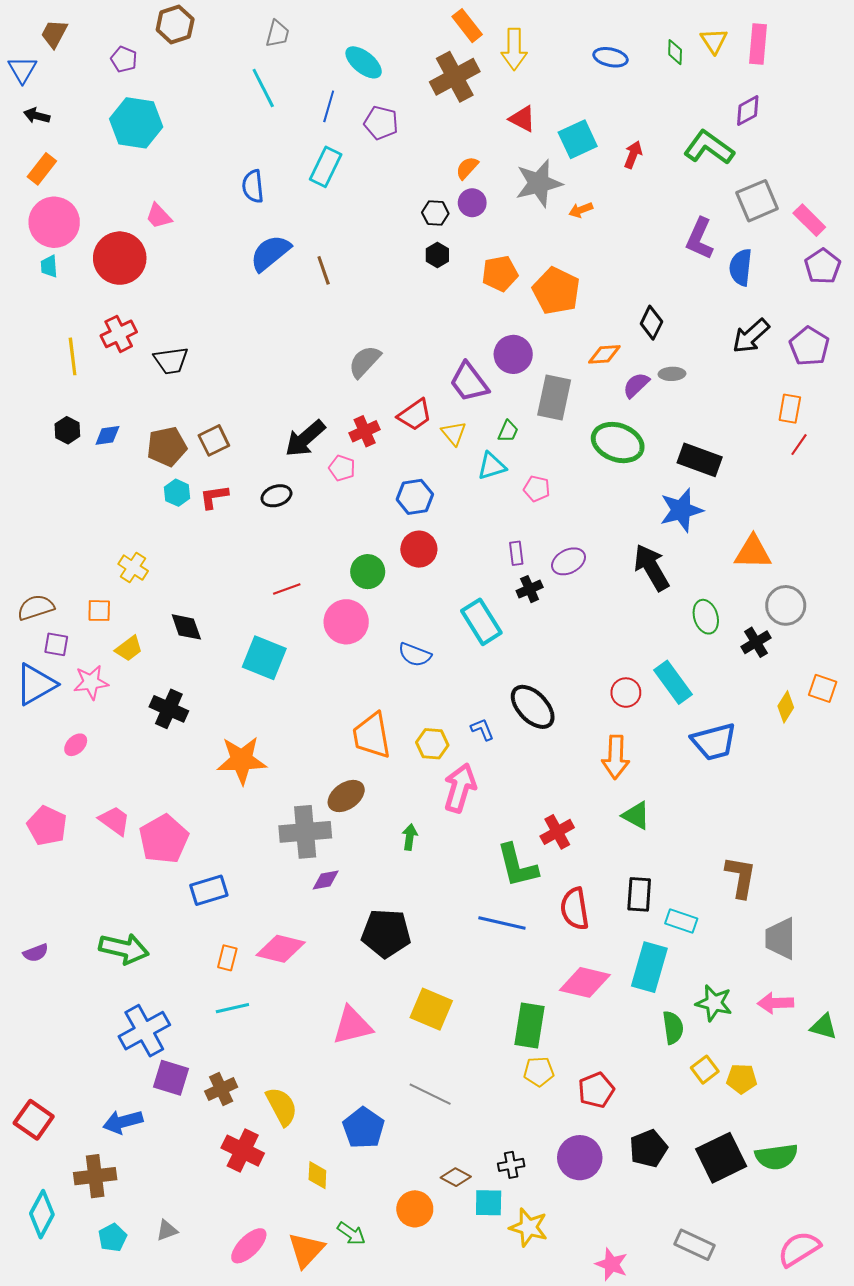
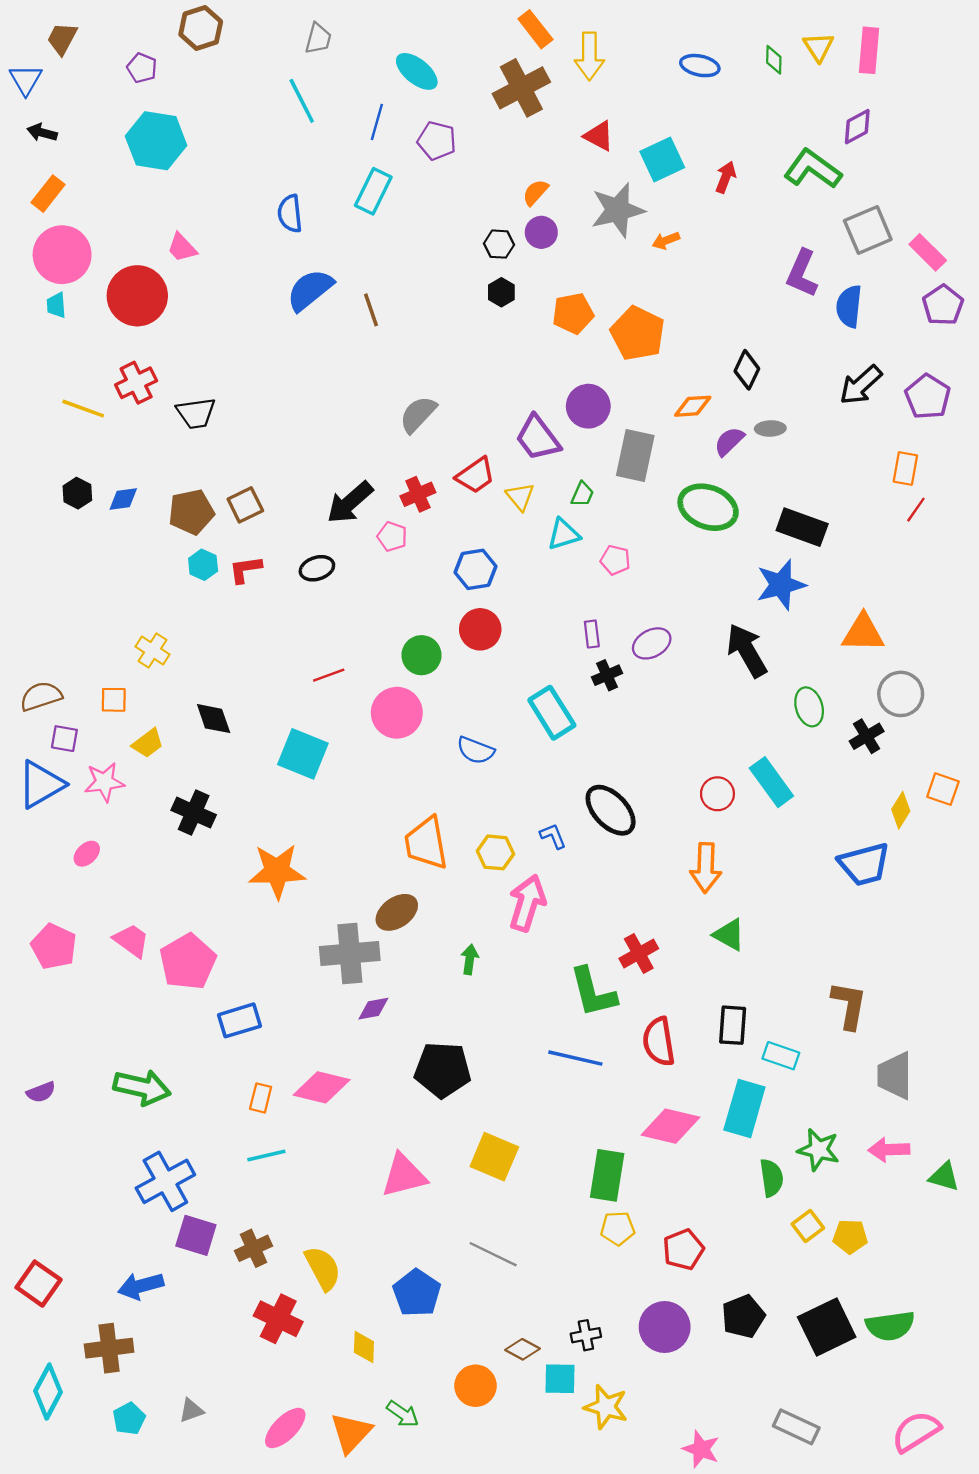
yellow line: (73, 356) -> (83, 409), turned -63
blue trapezoid: (714, 742) -> (864, 864), moved

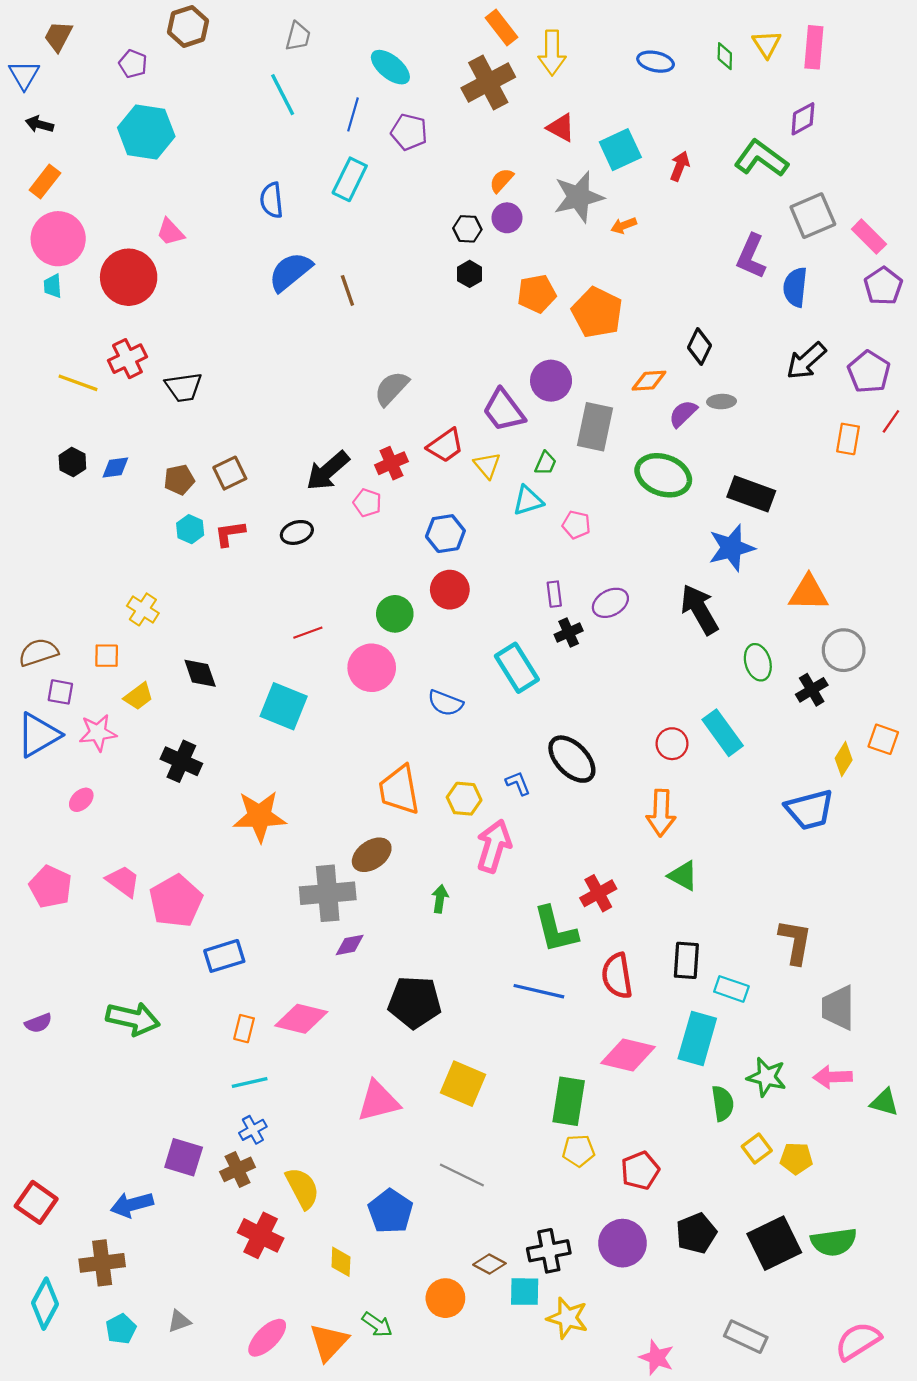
red line: (916, 510) -> (891, 421), moved
brown pentagon: (191, 512) -> (179, 480), size x0.7
blue cross: (165, 1181) -> (253, 1130), moved, size x0.5
black cross: (586, 1335) -> (549, 1251), size x1.5

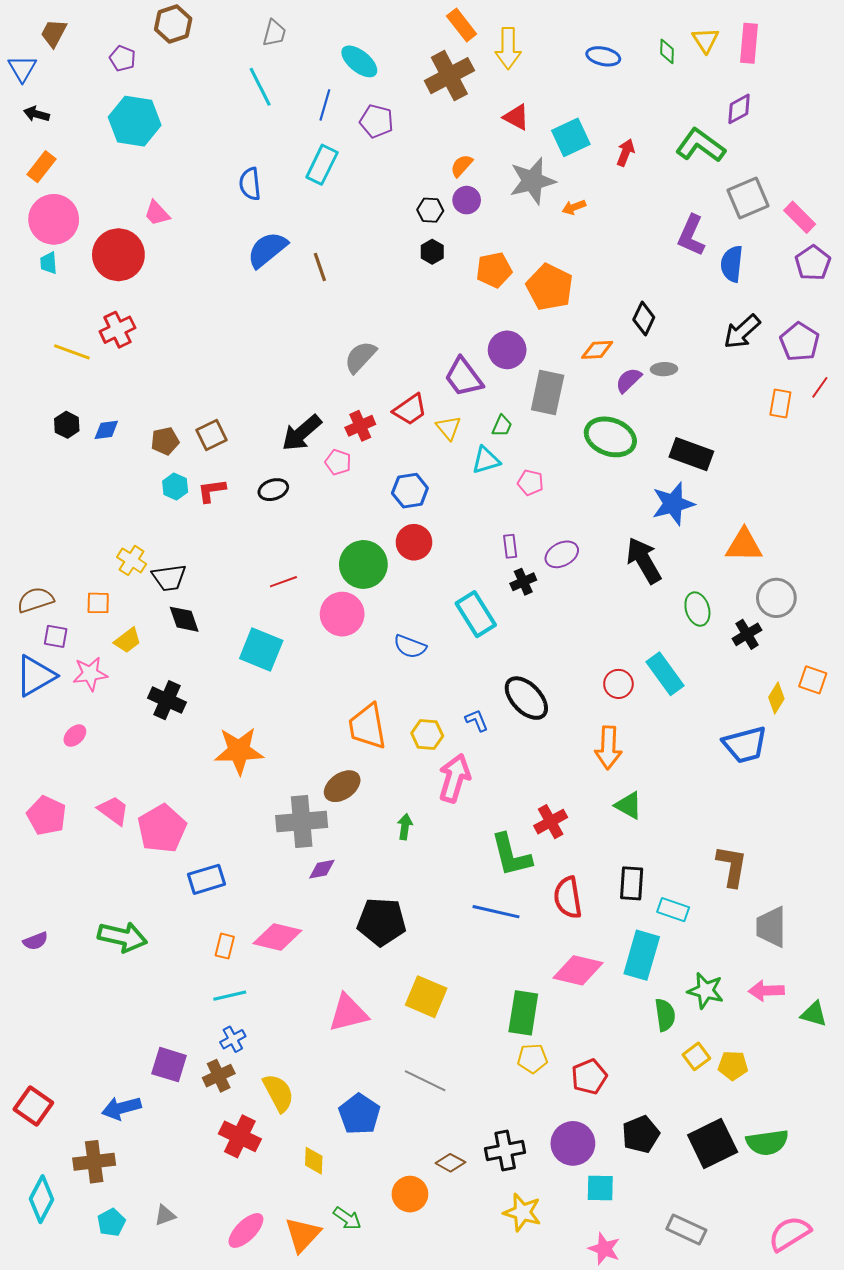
black trapezoid: (184, 387) -> (169, 578), moved
green circle: (395, 614) -> (363, 564), size x1.4
cyan square: (525, 1292) -> (600, 1188), moved

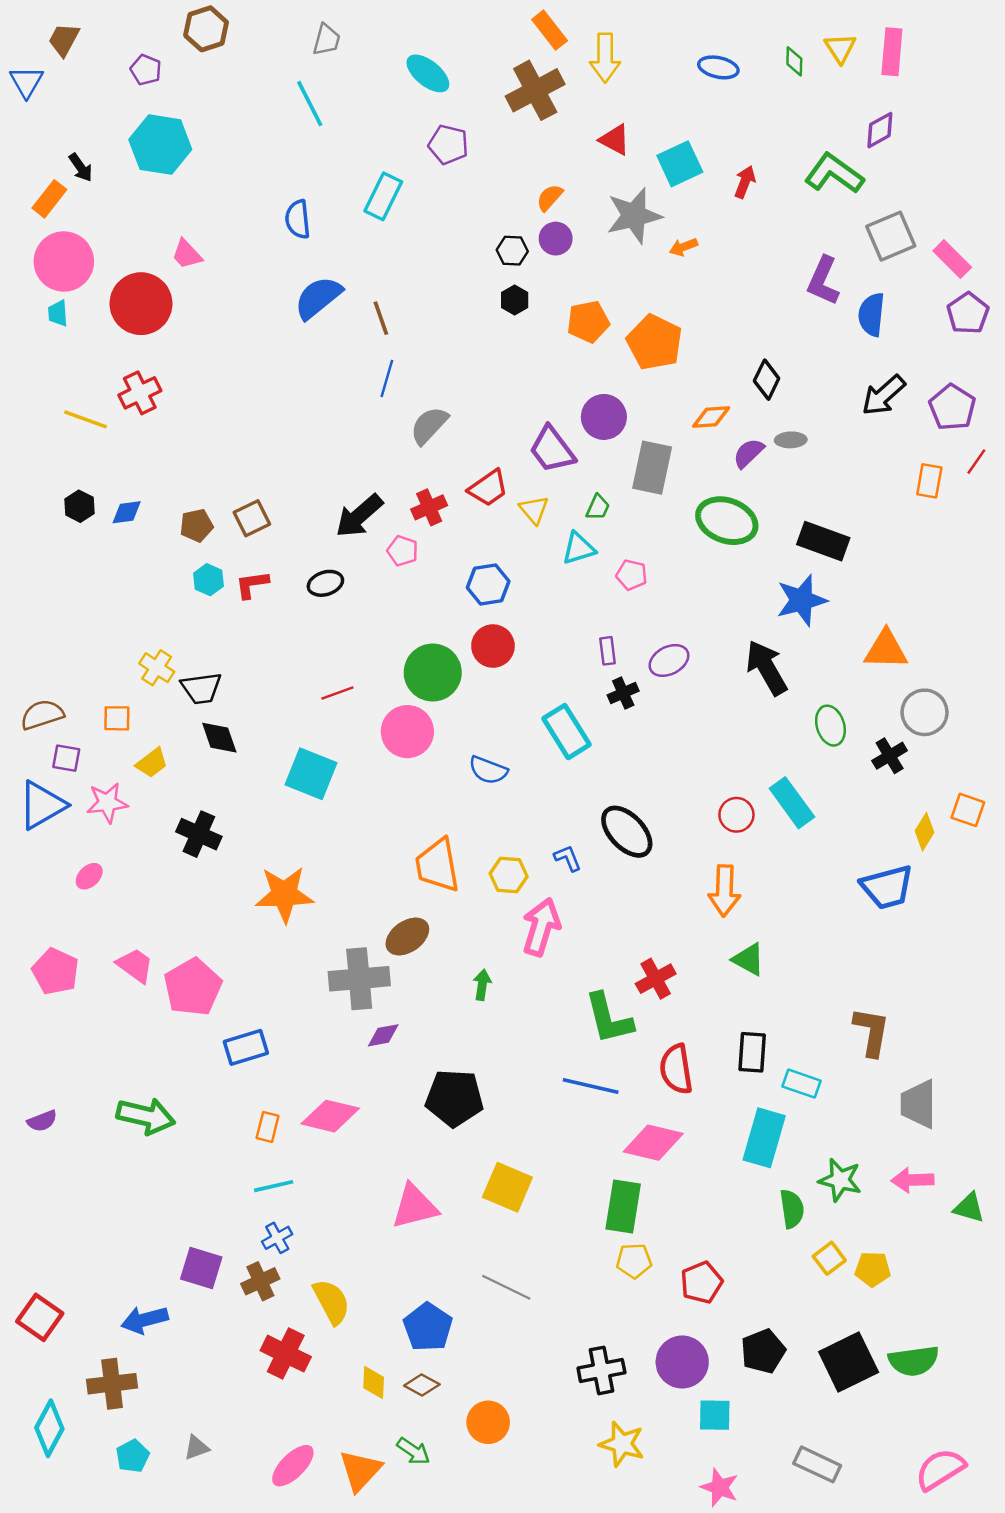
blue line: (325, 105) -> (387, 378), moved
black arrow: (36, 114) -> (81, 167), moved, turned -140
pink diamond: (578, 970) -> (653, 1143), moved
brown diamond: (450, 1163) -> (422, 1385), moved

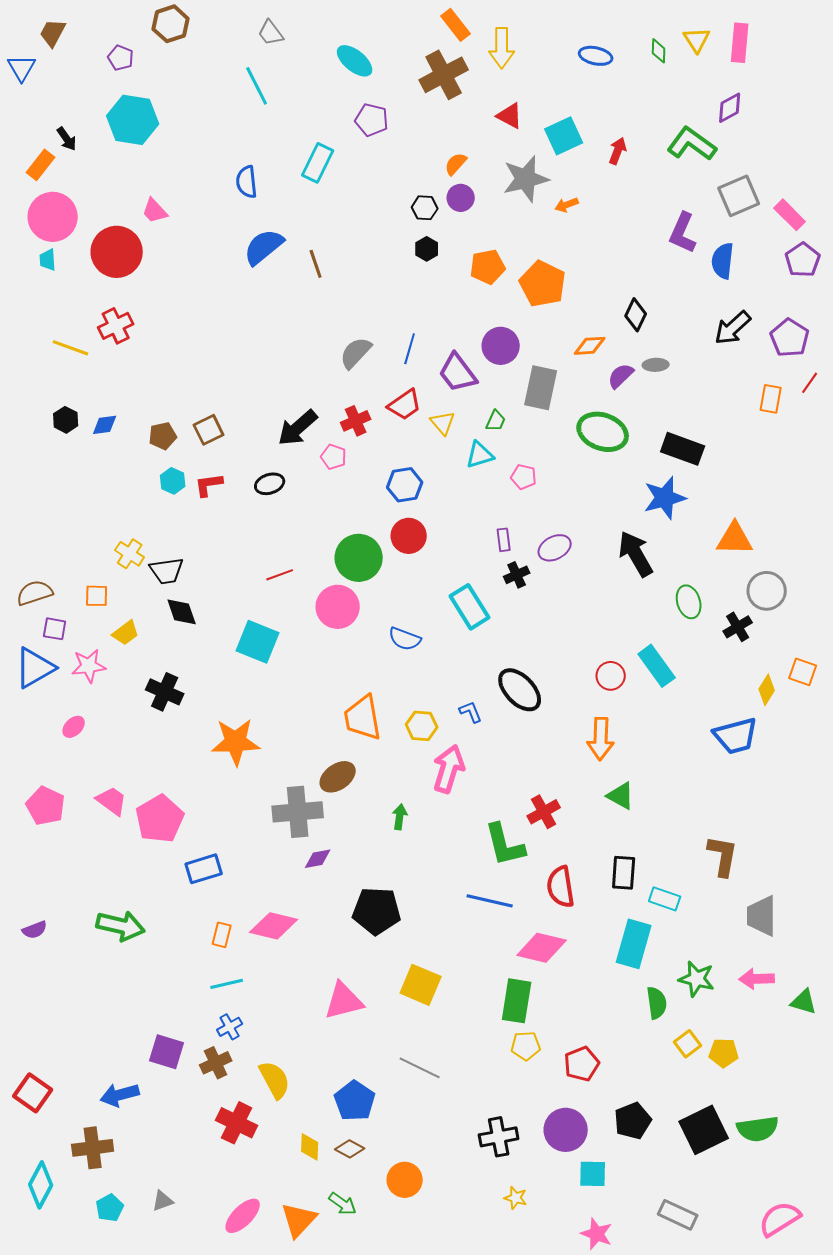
gray trapezoid: (327, 40) -> (271, 33), turned 128
blue line: (387, 378) -> (410, 349), moved
yellow star: (622, 1444) -> (516, 1198), size x0.6

